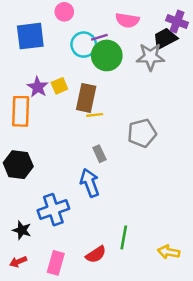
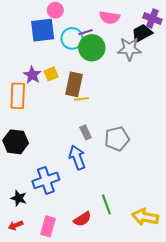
blue square: (30, 36) -> (43, 30), moved
gray pentagon: (142, 133) -> (117, 139), moved
green line: (124, 237) -> (106, 204), turned -30
yellow arrow: (169, 252) -> (145, 217), size x1.4

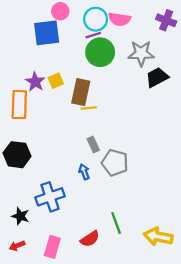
black trapezoid: (142, 33) -> (157, 77), moved
cyan circle: (72, 38) -> (96, 19), moved
gray pentagon: (117, 139) -> (115, 163), moved, turned 30
blue arrow: (77, 157) -> (84, 172), size x0.6

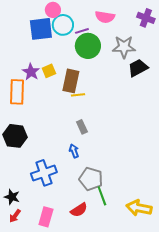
cyan circle: (96, 19) -> (63, 25), moved
gray pentagon: (115, 163) -> (91, 179), moved
black star: (20, 216) -> (12, 197), moved
red arrow: (17, 246) -> (15, 216), turned -32

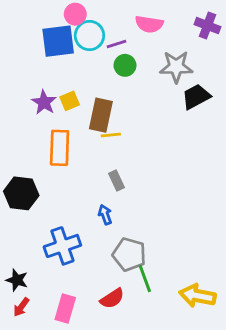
green circle: (88, 46) -> (125, 65), size x0.6
orange rectangle: (17, 92) -> (60, 148), moved

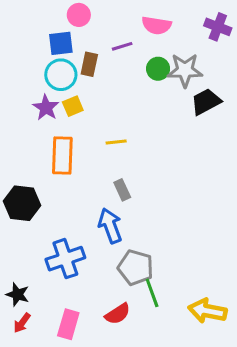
cyan circle: (89, 35) -> (61, 75), moved
blue square: (58, 41) -> (61, 43), size x0.7
green circle: (125, 65) -> (158, 69), moved
brown rectangle: (101, 115) -> (89, 64), moved, size x0.7
blue arrow: (105, 215) -> (110, 226), size x1.6

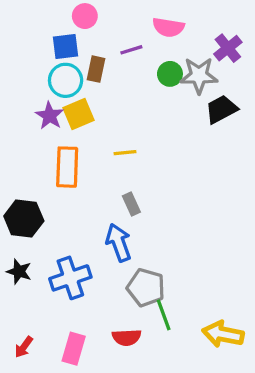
purple cross: (218, 27) -> (228, 48), moved, turned 30
yellow square: (73, 106) -> (78, 114), size x1.4
black star: (18, 294) -> (19, 271), moved
red semicircle: (118, 314) -> (127, 337), turned 30

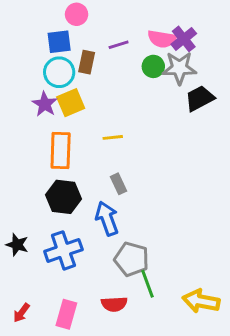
pink semicircle: (168, 27) -> (162, 39), moved
purple cross: (228, 48) -> (184, 39), moved
black hexagon: (24, 218) -> (63, 197), moved

